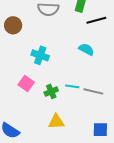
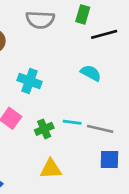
blue square: (100, 130) -> (109, 160), moved

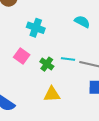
green cross: (44, 129) -> (47, 64), turned -32

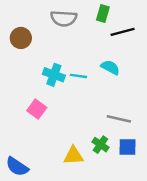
cyan line: (68, 59) -> (78, 76), moved
green cross: (47, 64) -> (100, 145), moved

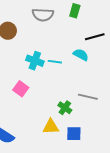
black line: (123, 32) -> (95, 37), moved
green cross: (100, 145) -> (65, 108), moved
blue square: (127, 147) -> (74, 134), moved

